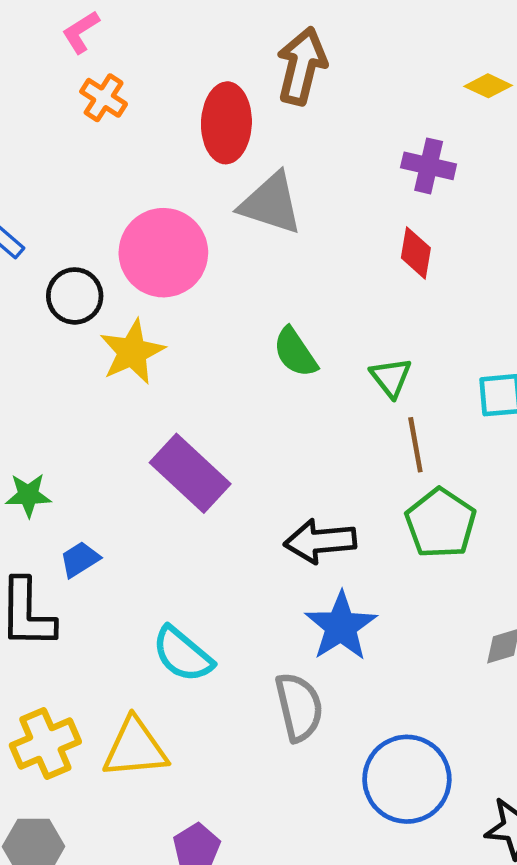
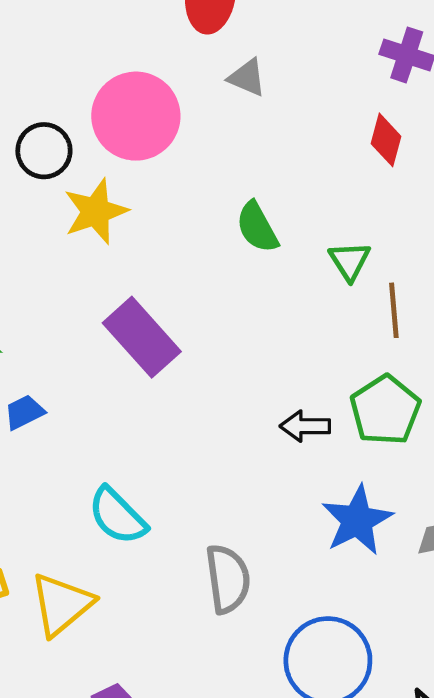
gray triangle: (271, 203) -> (247, 77), size x0.6
brown line: (415, 445) -> (394, 310), moved
black arrow: (320, 541) -> (305, 426), moved, size x0.7
blue star: (341, 626) -> (357, 520), moved
yellow triangle: (135, 748) -> (61, 604), turned -40

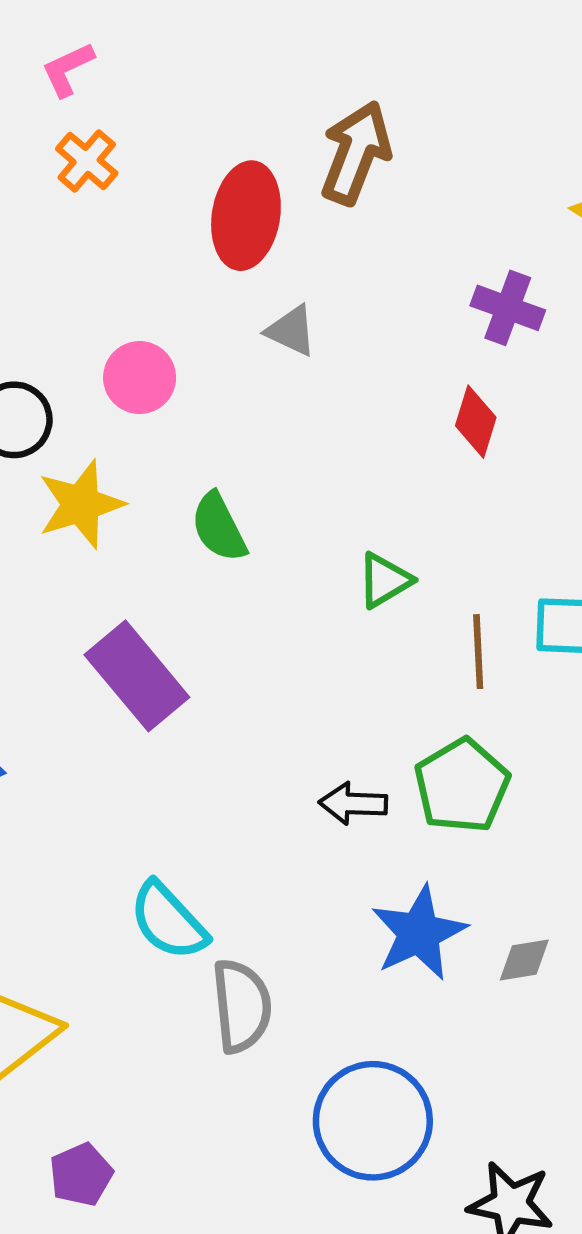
pink circle: (136, 116) -> (140, 378), size x0.6
green semicircle: (257, 227) -> (219, 527), moved
green triangle: (350, 261) -> (385, 580), moved, turned 30
cyan semicircle: (117, 516) -> (168, 921), moved

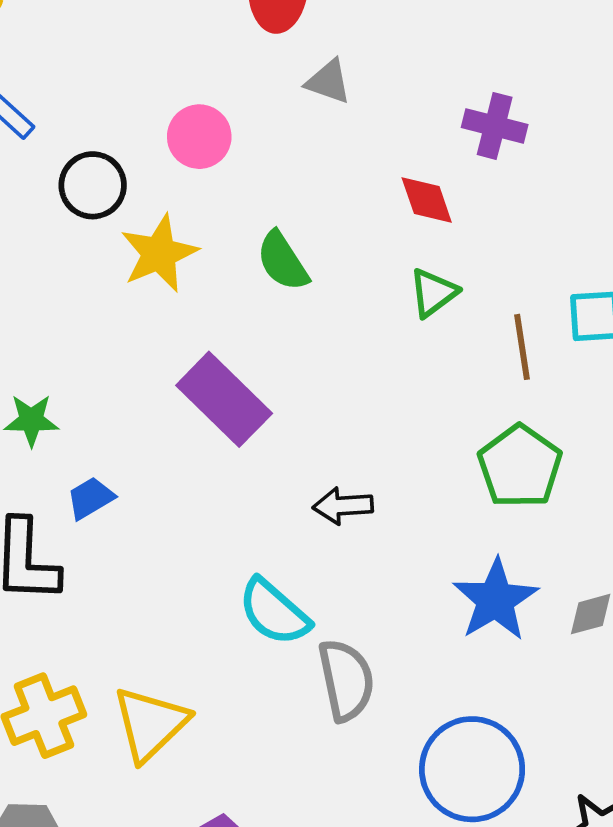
purple cross: (508, 308) -> (495, 126), moved
red diamond: (476, 422) -> (427, 200), moved, turned -30
black arrow: (353, 804) -> (343, 506), moved

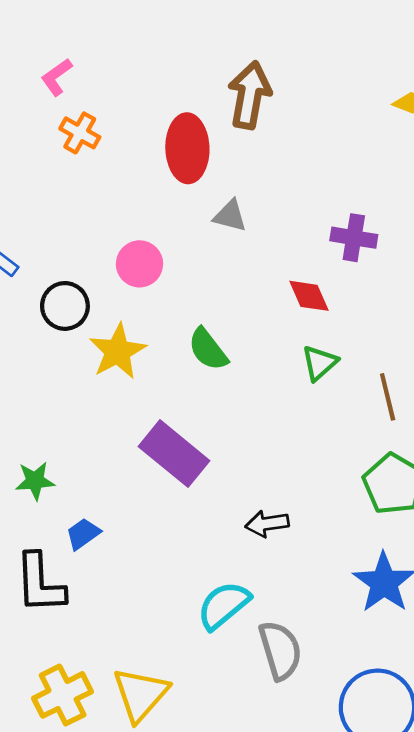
cyan semicircle: (274, 612) -> (224, 605), turned 104

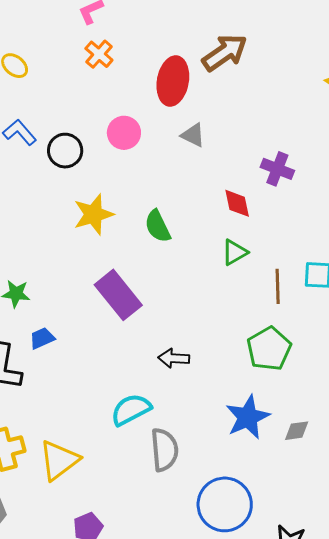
brown arrow: (250, 95) -> (225, 53), turned 33
pink circle: (139, 264) -> (124, 133), moved
black circle: (65, 306) -> (65, 151), moved

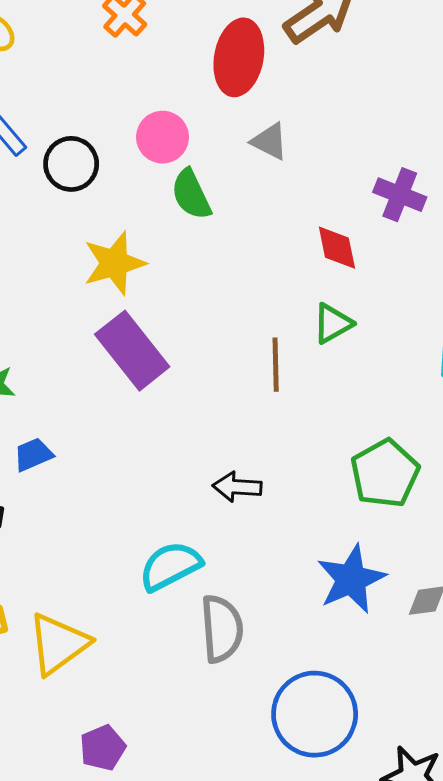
green semicircle: (158, 226) -> (191, 194), moved
brown line: (278, 286) -> (276, 365), moved
purple rectangle: (118, 295) -> (132, 351), moved

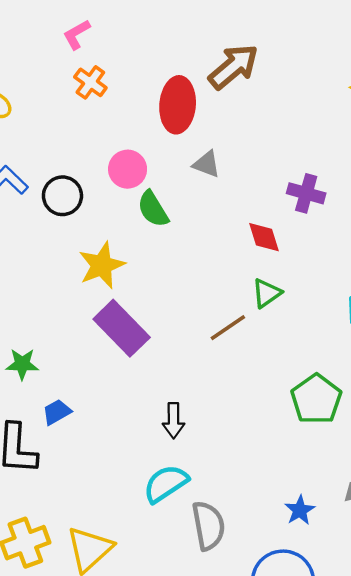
brown line: (276, 365) -> (228, 328), turned 63
black arrow: (237, 487) -> (173, 421), moved, turned -88
blue star: (351, 579) -> (300, 510), moved, size x0.6

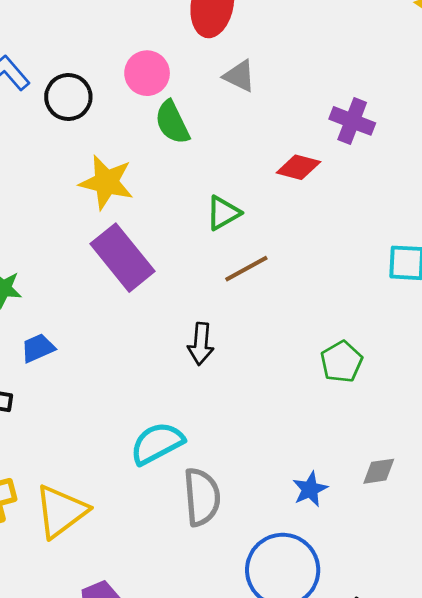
red diamond: (264, 237) -> (298, 167), turned -63
yellow star: (102, 265) -> (106, 182), turned 30
green triangle: (267, 293) -> (223, 213), moved
green pentagon: (316, 399) -> (342, 362), size x0.7
black arrow: (173, 421) -> (201, 344), moved

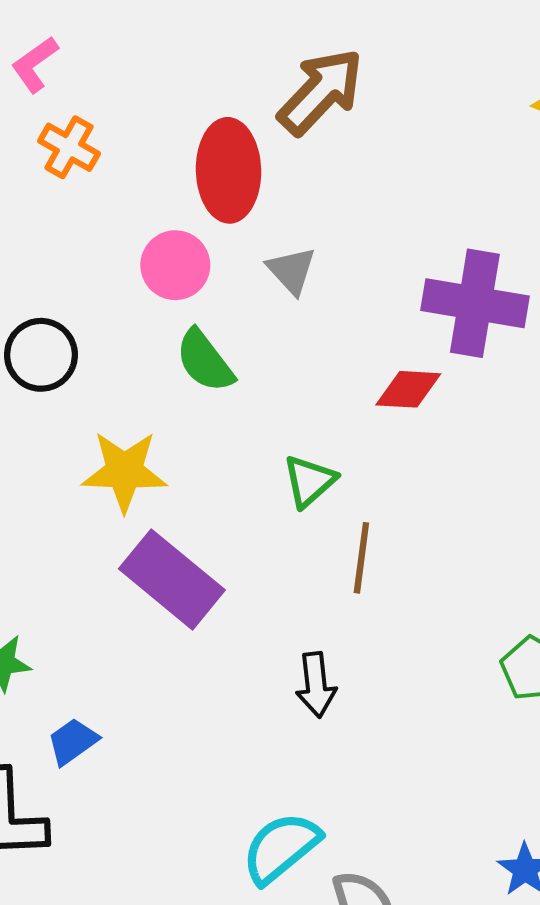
pink circle: (147, 73) -> (175, 265), moved
gray triangle: (239, 76) -> (292, 271), turned 33
purple cross: (352, 121) -> (475, 303), size x1.5
brown line: (246, 269) -> (361, 558), turned -42

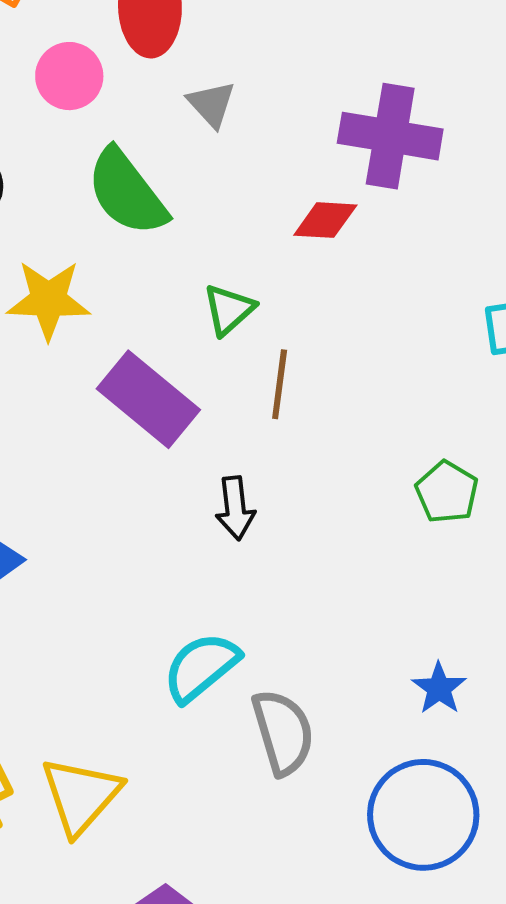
pink circle: (175, 265) -> (69, 76), moved
green semicircle: (205, 361) -> (127, 192), size x1.4
purple rectangle: (172, 579) -> (148, 399), moved

